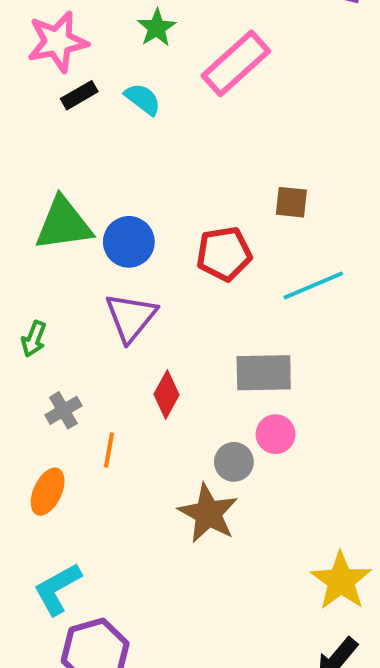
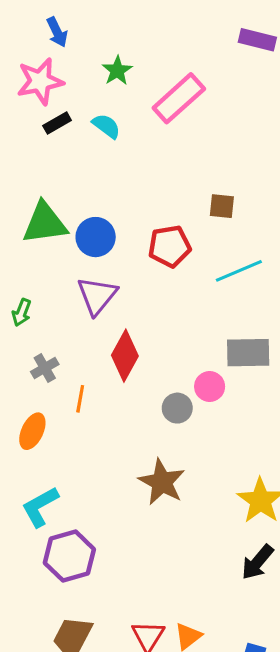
gray rectangle: (264, 373) -> (248, 353), moved
red diamond: (167, 394) -> (125, 356), size x1.4
brown star: (208, 513) -> (162, 482), moved

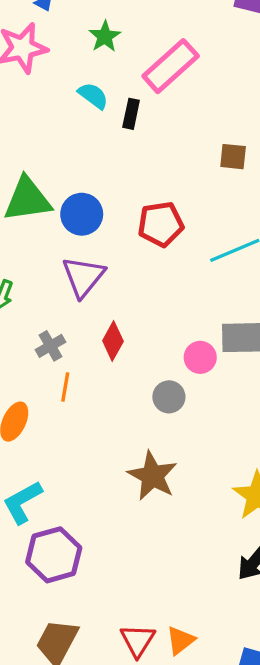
black rectangle: (57, 123) -> (131, 114), moved, turned -48
brown square: (222, 206) -> (233, 157), moved
red diamond: (125, 356) -> (113, 341), size x0.7
gray cross: (45, 368) -> (50, 346), moved
pink circle: (210, 387) -> (200, 357), moved

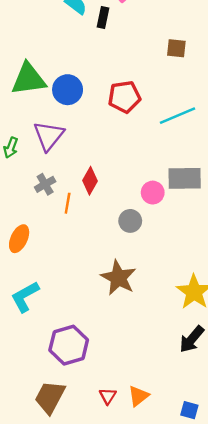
purple triangle: (83, 277) -> (49, 136), moved
orange line: (65, 387) -> (68, 203), moved
purple hexagon: (54, 555) -> (69, 345), moved
red triangle: (138, 640) -> (108, 396), size x0.7

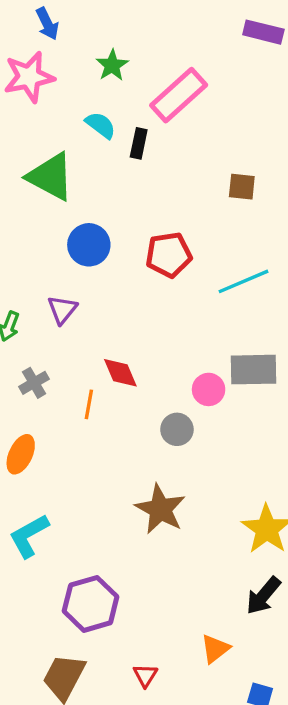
green triangle: (29, 79) -> (51, 177), moved, turned 36
purple triangle: (49, 136) -> (62, 310), size x0.7
red diamond: (90, 181) -> (120, 373), turned -52
gray cross: (45, 184) -> (34, 383), moved
orange triangle: (138, 396) -> (215, 649), moved

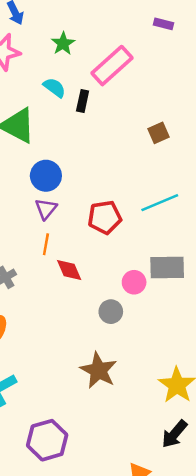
purple rectangle: (263, 32) -> (163, 24), moved, size x0.7
brown square: (242, 187) -> (159, 133), turned -30
red pentagon: (169, 255) -> (105, 217), moved
purple triangle: (62, 310) -> (46, 209), moved
orange line: (89, 404) -> (46, 244), moved

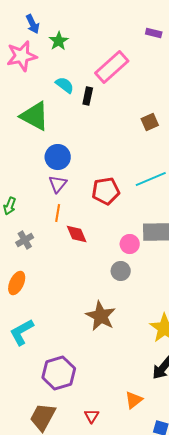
green star: (63, 43) -> (59, 41), moved
gray circle: (111, 312) -> (121, 271), moved

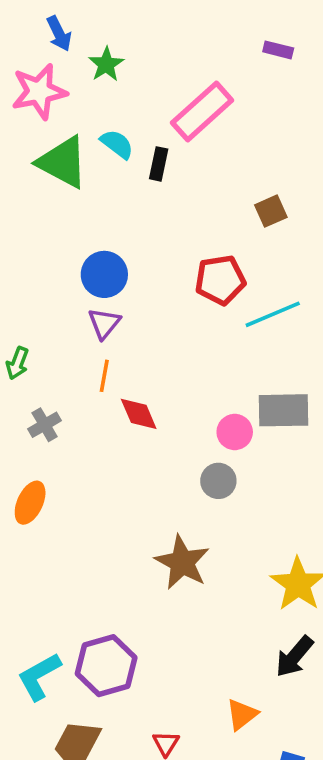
green triangle: (35, 116) -> (63, 162), moved
red pentagon: (106, 191) -> (220, 280), moved
cyan L-shape: (22, 332) -> (39, 676), moved

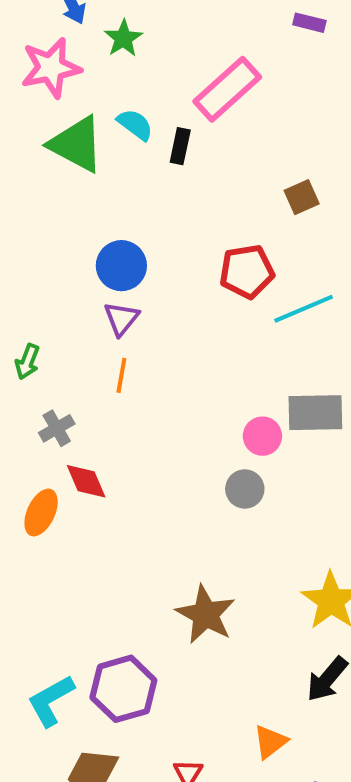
red diamond: (139, 414) -> (86, 481), moved
brown star: (182, 562) -> (206, 614), moved

